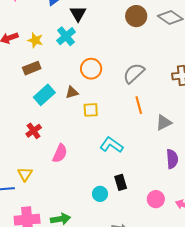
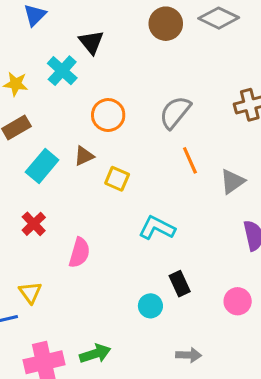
black triangle: (78, 14) -> (91, 42), moved
yellow square: (91, 110) -> (117, 179), turned 35

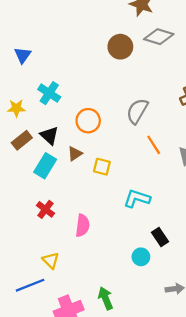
black triangle: (91, 42) -> (49, 136), moved
green arrow: (95, 354) -> (106, 298), turned -85

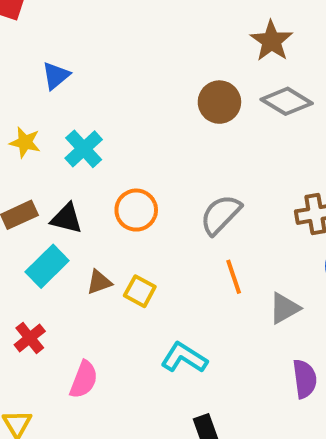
yellow star: (16, 108) -> (25, 142), moved
black triangle: (49, 136) -> (66, 218), turned -42
brown triangle: (75, 154) -> (99, 282), moved

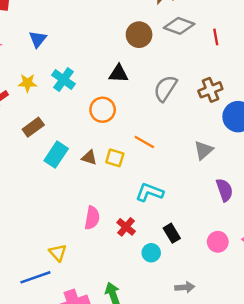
gray semicircle: (221, 215) -> (165, 88), moved
black triangle: (66, 218) -> (119, 74), moved
orange line: (234, 277) -> (144, 142), moved, turned -30
brown triangle: (99, 282) -> (89, 158), turned 49
red cross: (30, 338) -> (126, 227), moved

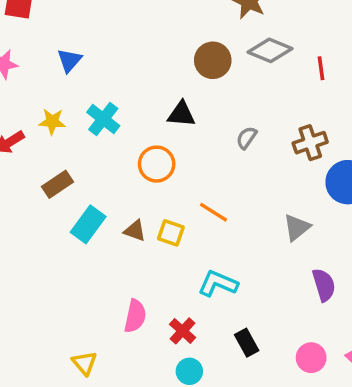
gray semicircle: (165, 88) -> (247, 138), size x0.6
cyan circle: (151, 253) -> (189, 371), moved

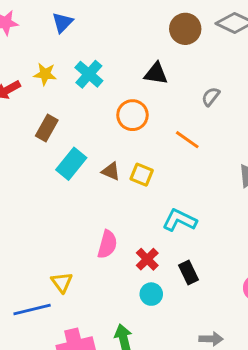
brown rectangle: (58, 184) -> (47, 128), turned -30
orange line: (214, 212) -> (187, 140), moved
black rectangle: (247, 343) -> (189, 272), moved

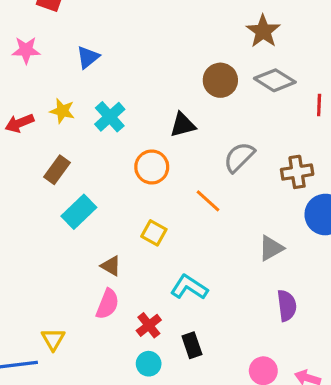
black triangle: (156, 74) -> (183, 125), turned -30
gray semicircle: (211, 97) -> (239, 157), size x1.5
brown triangle: (111, 171) -> (111, 266), moved

